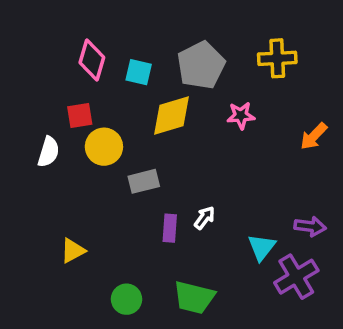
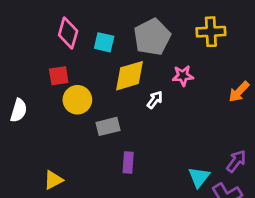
white semicircle: (49, 152) -> (19, 110), moved
white arrow: (204, 218) -> (155, 100), moved
purple arrow: (310, 226) -> (236, 161), turned -60

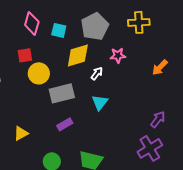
gray rectangle: (108, 126) -> (62, 93), size x1.4
purple rectangle: (128, 163) -> (65, 124), moved, turned 56
cyan triangle: (199, 177) -> (100, 102), moved

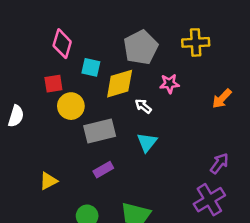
cyan square: (59, 30) -> (91, 67), moved
white arrow: (97, 73) -> (143, 106), turned -88

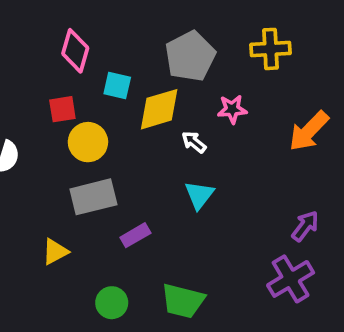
orange arrow: (222, 99) -> (309, 131), size x1.4
gray rectangle: (100, 131) -> (93, 197), moved

